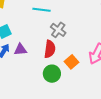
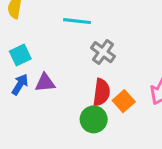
red semicircle: (50, 49) -> (101, 92), moved

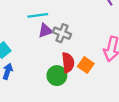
purple triangle: (45, 83) -> (45, 31), moved
green circle: (94, 119) -> (57, 76), moved

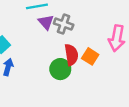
purple triangle: (45, 31) -> (46, 22), turned -49

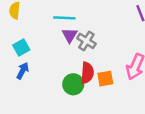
orange square: (90, 56) -> (105, 79), turned 35

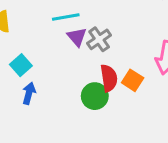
gray cross: (86, 41) -> (99, 39), turned 36
orange square: (105, 79) -> (133, 80), turned -35

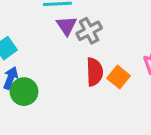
green circle: (95, 96) -> (24, 92), moved

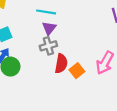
gray cross: (89, 31) -> (48, 46), moved

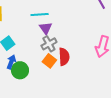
orange square: (77, 71) -> (49, 61), moved

